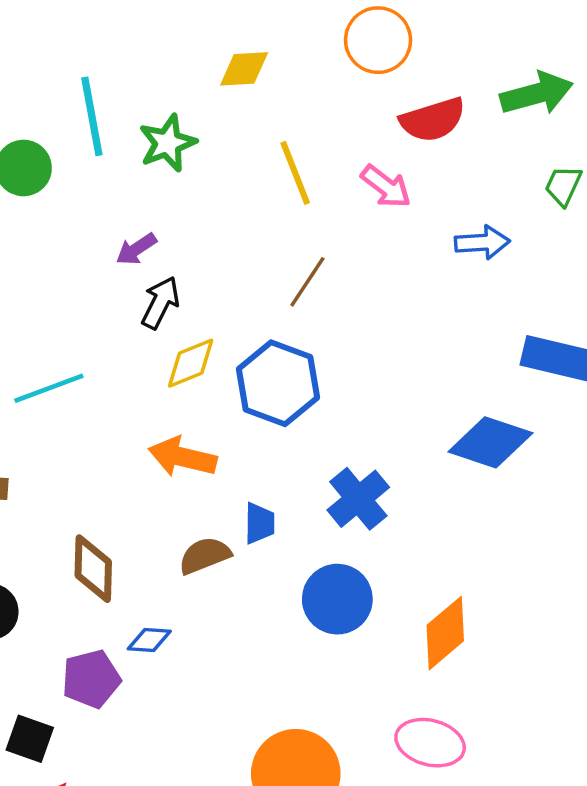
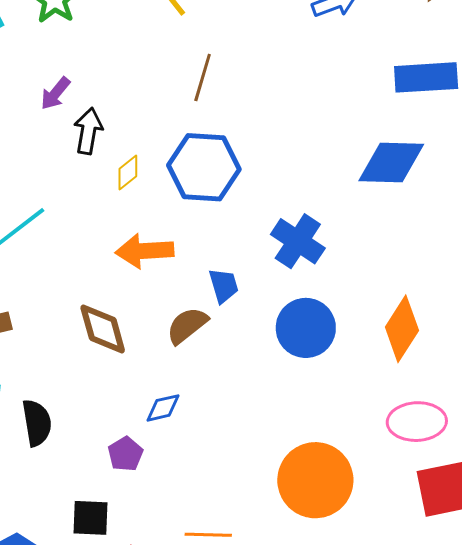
yellow diamond: (191, 363) -> (128, 173), size x0.7
brown diamond: (93, 569) -> (103, 329), moved
purple pentagon: (91, 679) -> (125, 454), size x0.7

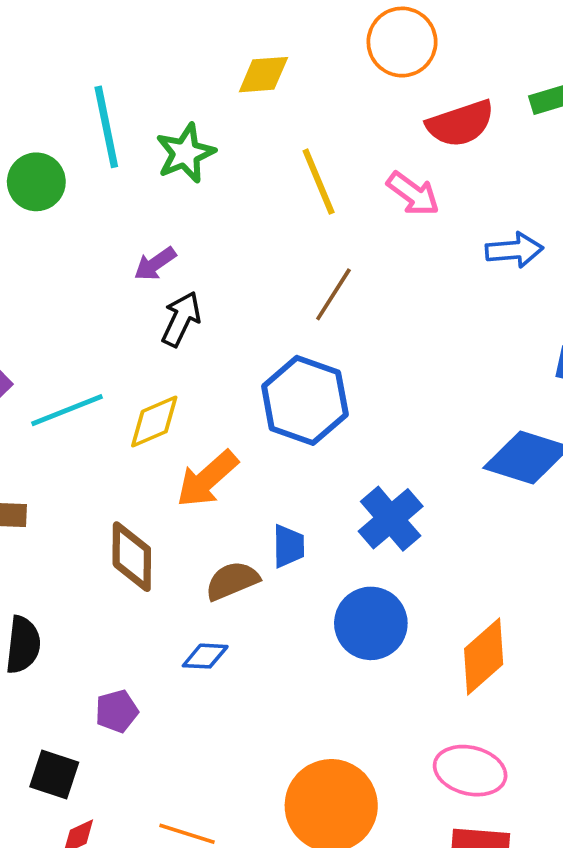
yellow diamond: (128, 173) -> (154, 421), moved, size x1.4
orange arrow: (145, 251) -> (207, 479), turned -54
blue diamond: (163, 408) -> (205, 656), moved

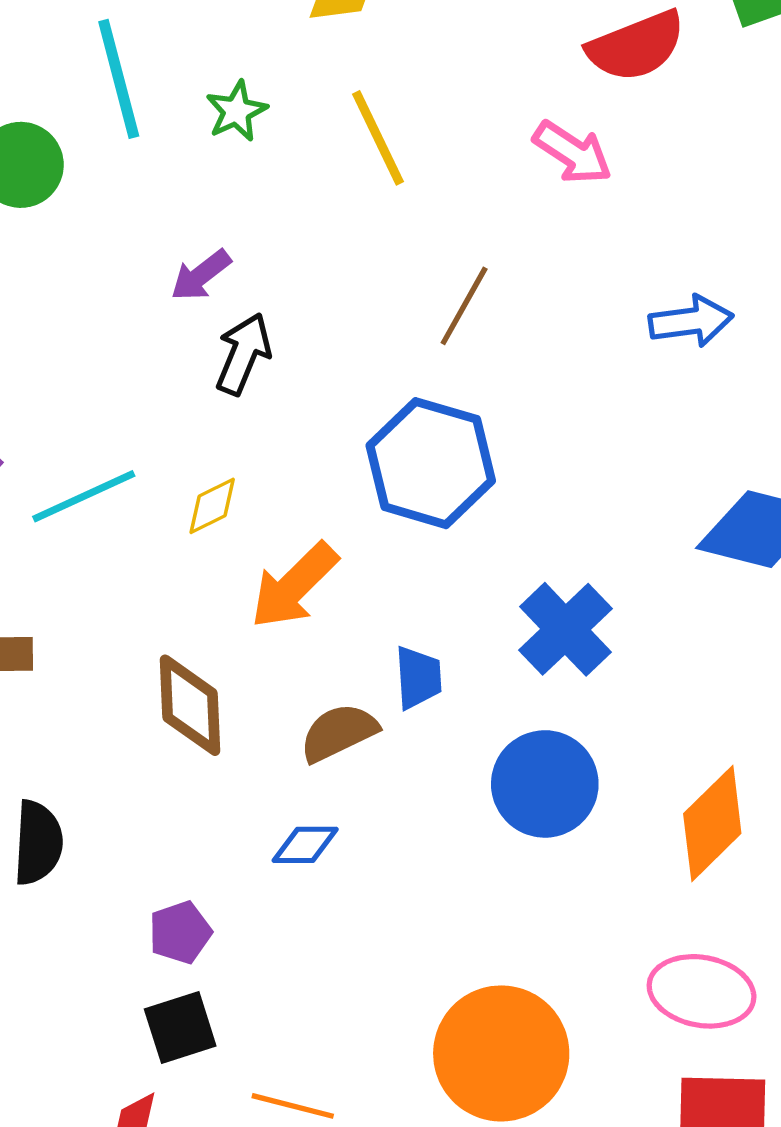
green star: (185, 153) -> (236, 111), size x0.7
yellow line: (319, 182) -> (378, 138), moved
blue arrow: (514, 250) -> (691, 321), moved
yellow diamond: (154, 421) -> (212, 506), size x0.7
black square: (54, 775) -> (180, 1028), moved, turned -33

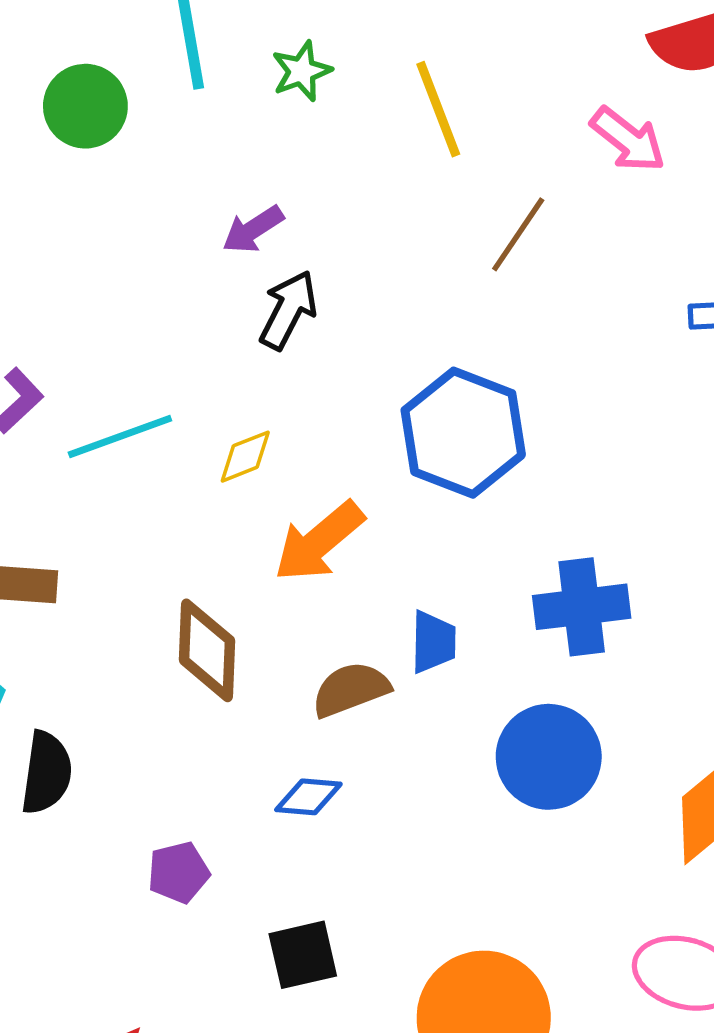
brown line: (464, 306) -> (518, 234), moved
blue cross: (565, 629) -> (582, 607), turned 32
black square: (180, 1028) -> (303, 955), moved

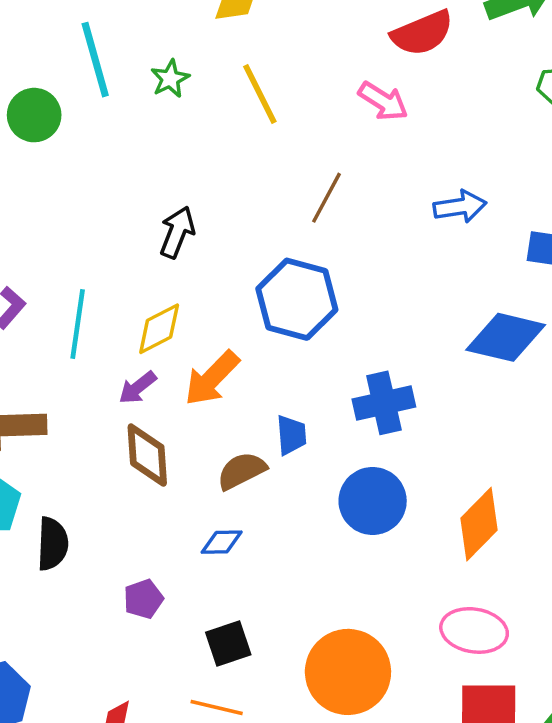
purple arrow: (253, 229) -> (138, 388), moved
brown line: (518, 234) -> (327, 198), moved
cyan line: (120, 436) -> (78, 324), turned -56
yellow diamond: (245, 457) -> (159, 329), size x1.4

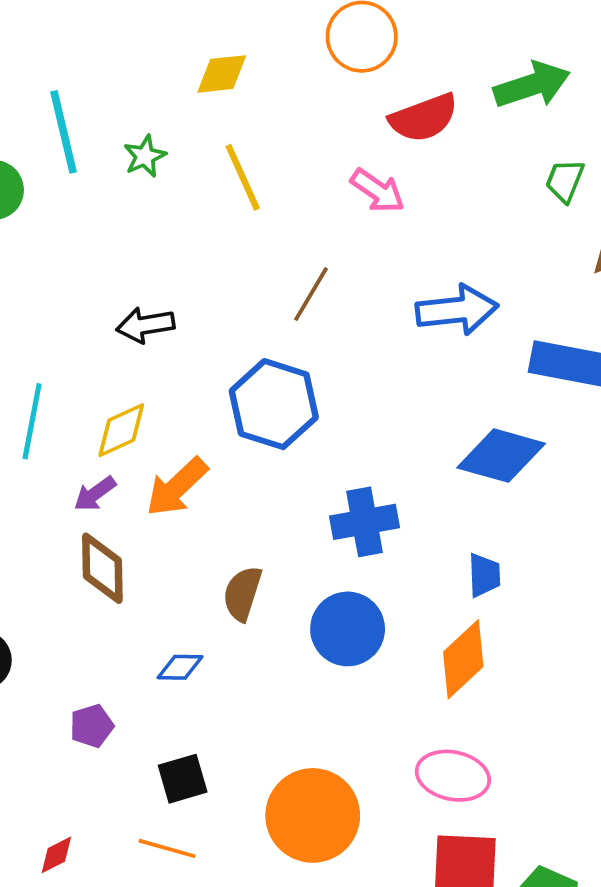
blue arrow: (460, 207) -> (457, 310), size x1.4
black arrow: (177, 232) -> (145, 325), turned -123
blue trapezoid: (291, 435) -> (484, 575), moved
brown semicircle: (242, 471) -> (242, 593), moved, turned -48

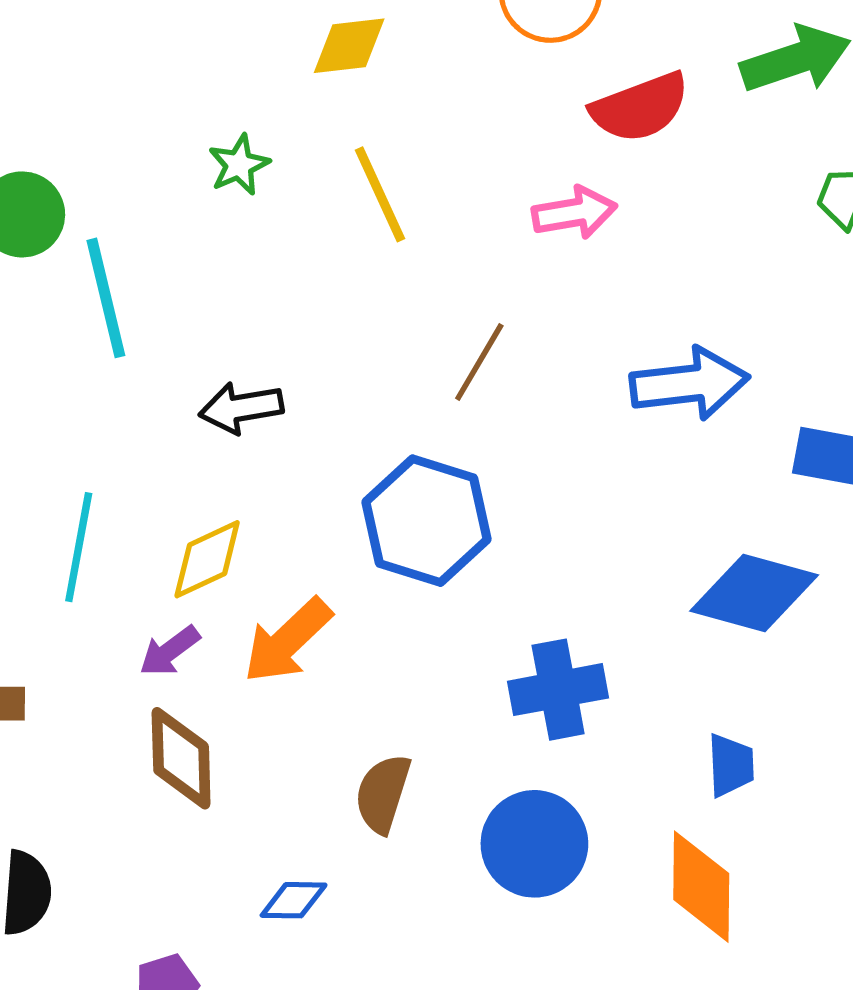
cyan line: (63, 132) -> (106, 298), moved
pink arrow: (378, 191) -> (574, 213), turned -44
orange diamond: (463, 659) -> (701, 887), turned -46

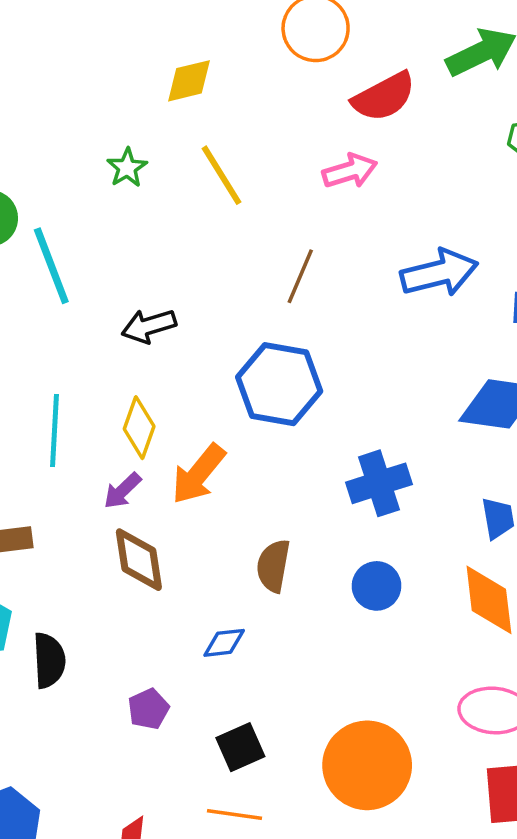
yellow diamond: (207, 559) -> (139, 428), turned -38
blue circle: (534, 844) -> (377, 586), size x0.7

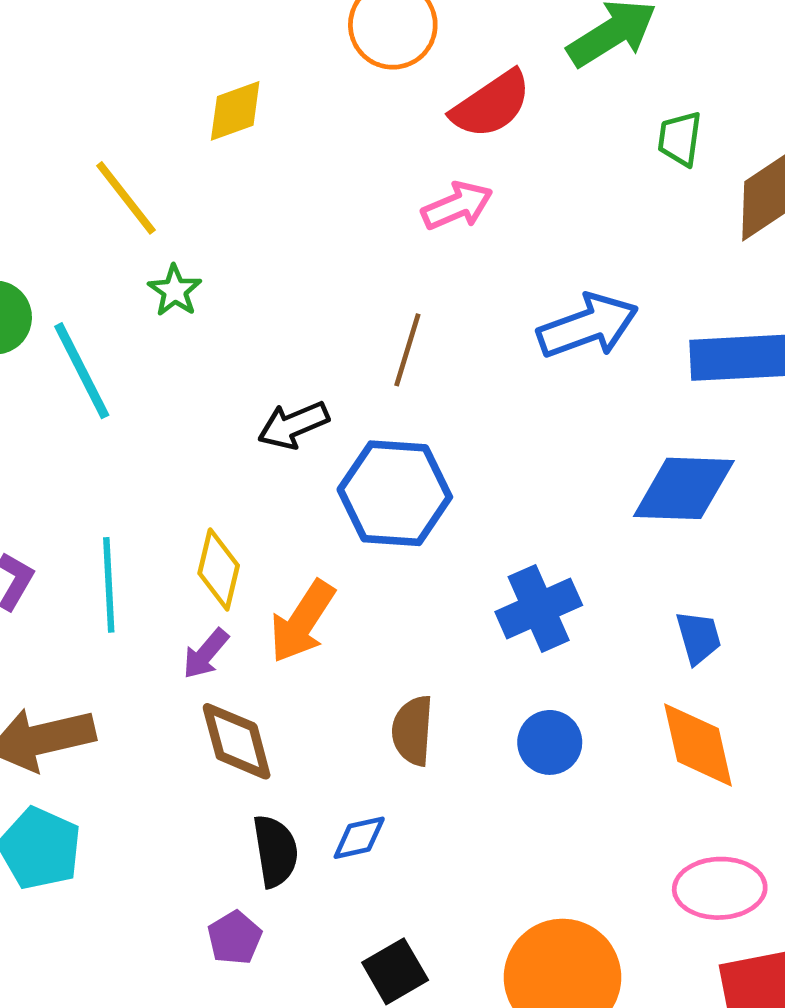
green star: (127, 168) -> (175, 291), moved
yellow line: (222, 175) -> (126, 198), moved
black arrow: (149, 326) -> (293, 425), moved
black semicircle: (49, 660) -> (275, 851), moved
purple pentagon: (148, 709) -> (235, 938), moved

